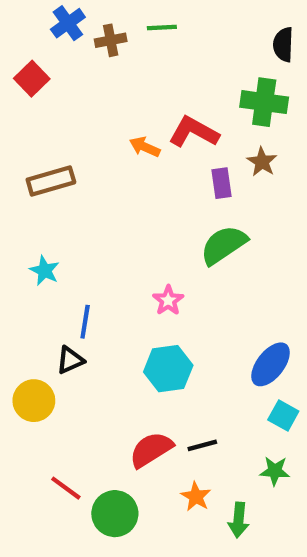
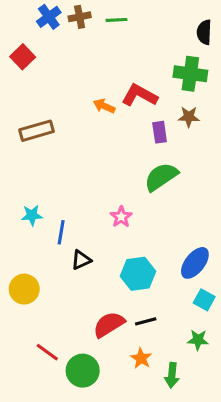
brown cross: (111, 40) -> (80, 17), moved
brown star: (262, 162) -> (189, 117), turned -30
cyan star: (45, 271) -> (32, 215), moved, turned -30
black triangle: (70, 360) -> (81, 260), moved
cyan hexagon: (168, 369) -> (138, 274), moved

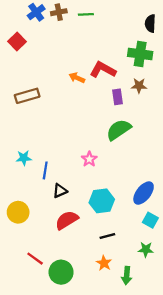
red semicircle: (109, 324) -> (67, 220), moved

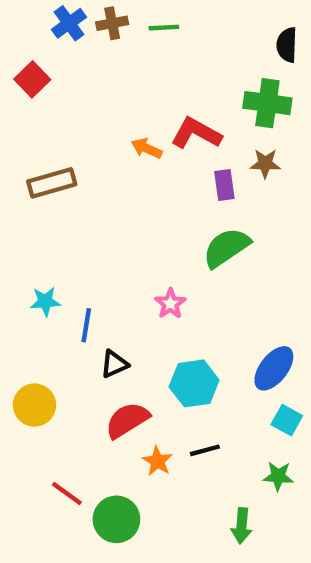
orange star: (104, 263) -> (157, 461), moved

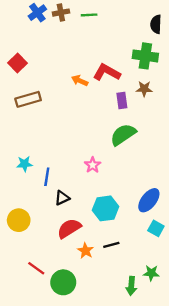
red square: (32, 79) -> (18, 63), moved
green star: (278, 476) -> (151, 273), moved

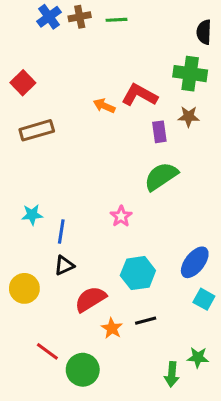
black triangle: (62, 198) -> (64, 265), moved

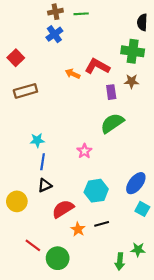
blue cross: (49, 17) -> (54, 34), moved
cyan star: (32, 215) -> (37, 140), moved

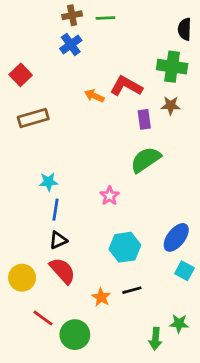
yellow circle: (17, 201) -> (22, 278), moved
red semicircle: (63, 209) -> (62, 271), moved, turned 80

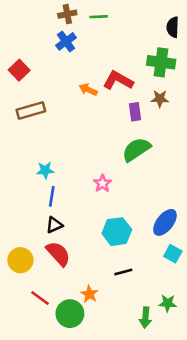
orange star: (101, 297) -> (89, 294), moved

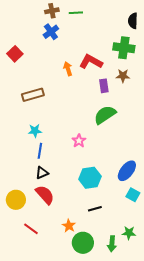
orange arrow: (88, 90) -> (68, 69), turned 48
brown rectangle: (31, 110) -> (33, 95), moved
green circle: (70, 314) -> (83, 243), moved

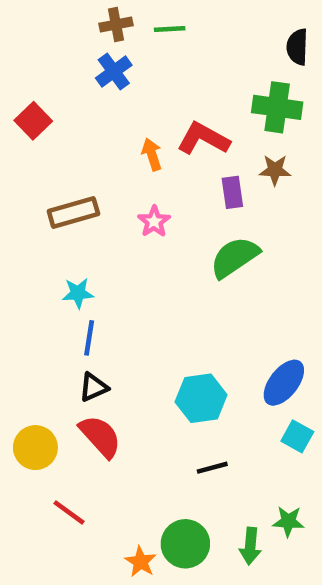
pink star: (79, 141) -> (154, 221), moved
orange star: (69, 226) -> (141, 562), moved

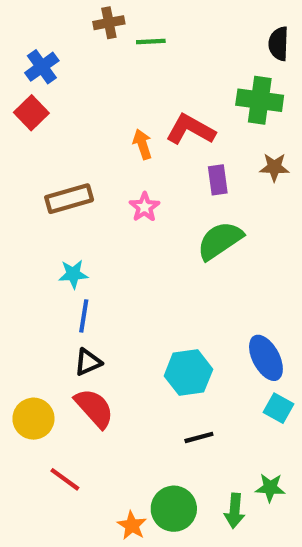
green line: (170, 29) -> (151, 42), moved
blue cross: (114, 72) -> (42, 67), moved
brown star: (275, 170) -> (274, 167), moved
blue ellipse: (284, 383) -> (266, 358), turned -66

